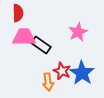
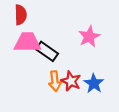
blue star: (82, 73) -> (94, 83), size x0.7
orange arrow: (48, 82) -> (55, 81), moved

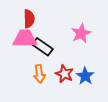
red semicircle: (21, 15) -> (29, 19), moved
orange arrow: (55, 81) -> (39, 74), moved

